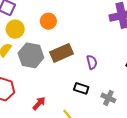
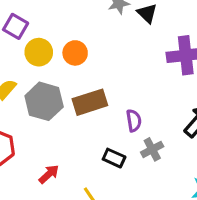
yellow circle: (15, 29) -> (39, 52), moved
gray cross: (108, 98) -> (152, 149), moved, turned 32

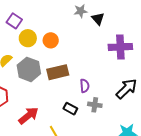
gray cross: (152, 149) -> (95, 105), turned 32
red arrow: (49, 174) -> (29, 116), size x1.5

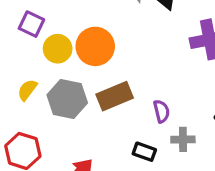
orange circle: (51, 40) -> (95, 46), size x1.5

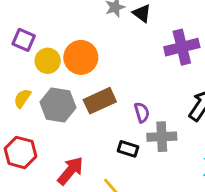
gray cross: (183, 139) -> (162, 137), size x1.4

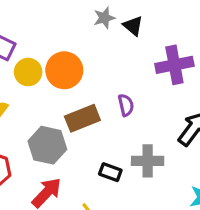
gray hexagon: (58, 105) -> (47, 145), moved
purple semicircle: (142, 112) -> (126, 105), moved

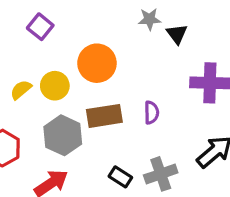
yellow circle: (28, 72) -> (55, 86), moved
gray cross: (148, 161) -> (161, 174), turned -32

